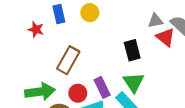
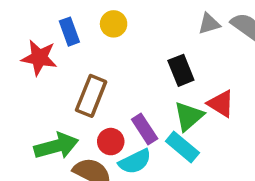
red star: (36, 29) -> (39, 58), size x1.5
red triangle: (166, 37) -> (221, 104), moved
green triangle: (134, 82) -> (189, 116), turned 30

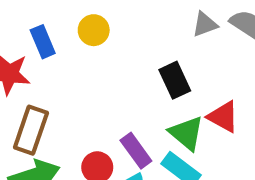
brown rectangle: (91, 96) -> (31, 130), moved
green triangle: (189, 116) -> (186, 133), turned -36

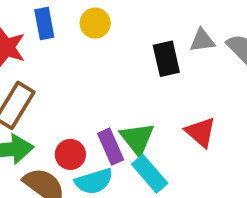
black rectangle: (175, 80) -> (166, 59), moved
green triangle: (186, 133) -> (137, 139), moved

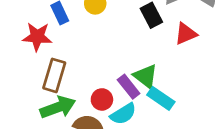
red triangle: (201, 132) -> (186, 34), moved, turned -50

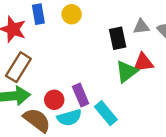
green triangle: (146, 76) -> (126, 72), moved, turned 30

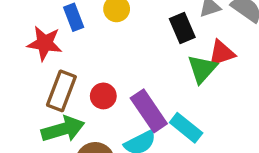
purple rectangle: (81, 95) -> (149, 111), size x1.4
red circle: (54, 100) -> (103, 96), moved

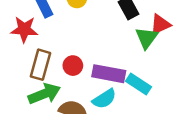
purple rectangle: (149, 111) -> (109, 74), turned -40

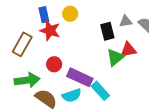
red star: (24, 29) -> (50, 31), moved
brown rectangle: (40, 65) -> (22, 44), moved

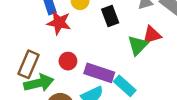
black rectangle: (107, 31) -> (110, 16), moved
brown rectangle: (22, 44) -> (28, 64), moved

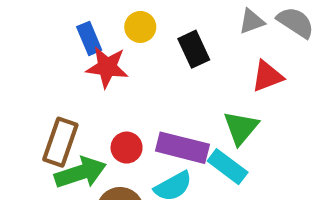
green triangle: (138, 45) -> (241, 128), moved
red circle: (68, 61) -> (127, 148), moved

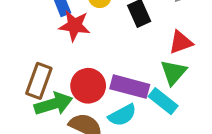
red triangle: (267, 76) -> (181, 42), moved
red circle: (127, 148) -> (88, 86), size x1.5

